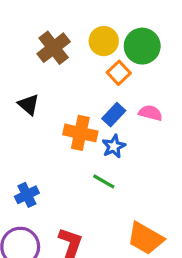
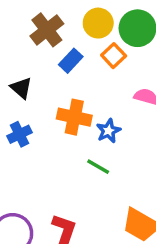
blue rectangle: (114, 115) -> (71, 61), moved
blue cross: (27, 195) -> (20, 134), moved

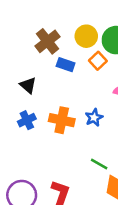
blue rectangle: (71, 61) -> (66, 65), turned 66
orange cross: (74, 117) -> (62, 120), moved
green line: (98, 167) -> (99, 164), moved

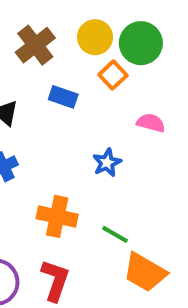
blue rectangle: (66, 65) -> (63, 97), moved
orange cross: (62, 120) -> (57, 216), moved

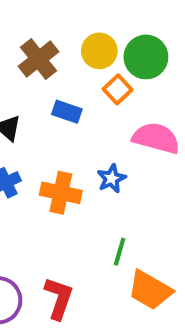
pink semicircle: (151, 123) -> (156, 138), size x1.6
orange cross: (57, 216) -> (61, 193), moved
green line: (115, 234) -> (120, 252), turned 76

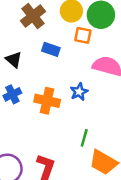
orange square: (118, 89) -> (83, 35), turned -36

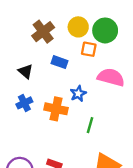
blue star: (79, 92) -> (78, 94), moved
green line: (84, 138) -> (90, 125), moved

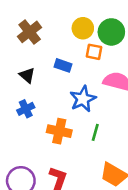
brown cross: (43, 32) -> (30, 32), moved
blue star: (78, 94) -> (83, 99), size x1.5
orange cross: (56, 109) -> (59, 131), moved

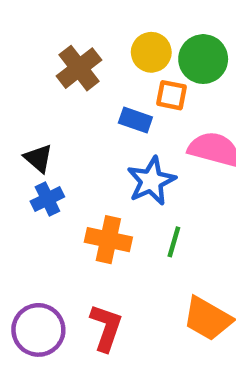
brown cross: (30, 32) -> (79, 68), moved
blue rectangle: (63, 65) -> (135, 120), moved
black triangle: (27, 75) -> (38, 158), moved

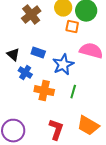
blue rectangle: (135, 120) -> (38, 53), moved
blue cross: (47, 199) -> (25, 73), moved, turned -32
red L-shape: (106, 328) -> (56, 130), moved

